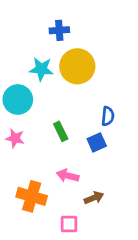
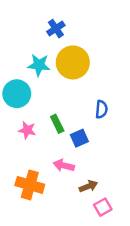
blue cross: (59, 30) -> (56, 29), turned -30
pink star: (15, 138) -> (27, 130), moved
blue square: (97, 142) -> (79, 138), moved
pink square: (69, 224) -> (103, 207), moved, turned -30

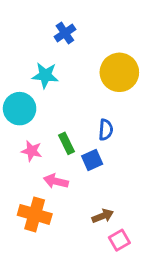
yellow circle: (73, 62) -> (119, 72), moved
blue semicircle: (101, 109) -> (106, 130), moved
pink arrow: (64, 165) -> (56, 181), moved

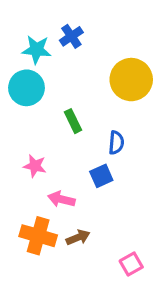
cyan star: (45, 75) -> (36, 50), moved
cyan circle: (20, 109) -> (26, 88), moved
green rectangle: (66, 143) -> (73, 121), moved
brown arrow: (103, 216) -> (78, 237), moved

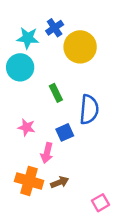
yellow circle: (131, 80) -> (80, 47), moved
blue semicircle: (116, 143) -> (89, 109), size x1.6
blue square: (101, 176) -> (65, 132), moved
pink arrow: (61, 199) -> (47, 153), turned -90

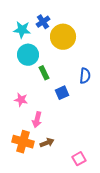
cyan circle: (20, 67) -> (28, 55), moved
blue semicircle: (89, 109) -> (85, 76), moved, size x0.7
blue square: (65, 132) -> (62, 93), moved

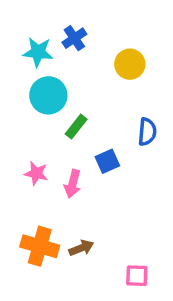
yellow circle: (63, 37) -> (130, 64), moved, size x0.7
green rectangle: (44, 73) -> (76, 127), turned 64
pink arrow: (37, 120) -> (73, 184), moved
pink square: (79, 159) -> (137, 276), turned 32

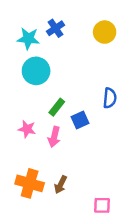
yellow circle: (130, 64) -> (105, 32), moved
green rectangle: (76, 127) -> (57, 107), moved
brown arrow: (81, 248) -> (61, 185), turned 138

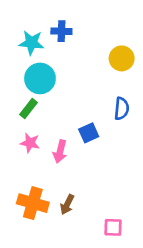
blue cross: (55, 28) -> (61, 31), turned 36
yellow circle: (105, 32) -> (122, 58), moved
green rectangle: (57, 107) -> (29, 109), moved

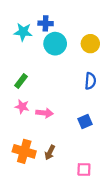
cyan circle: (40, 78) -> (55, 44), moved
blue square: (89, 133) -> (85, 122), moved
pink arrow: (60, 151) -> (44, 113), turned -98

